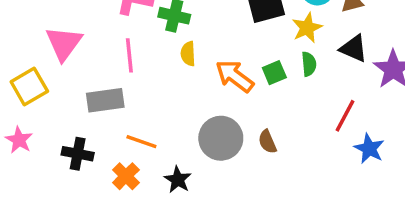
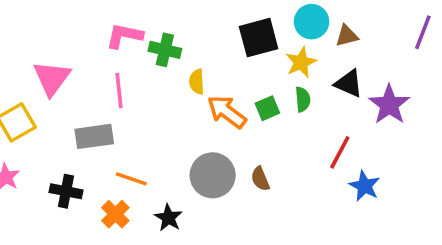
yellow semicircle: (188, 54) -> (197, 82), moved

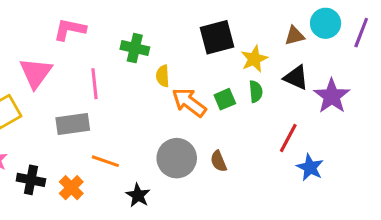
cyan circle: (312, 22) -> (326, 23), moved
pink L-shape: (124, 36) -> (70, 29), moved
black cross: (66, 191) -> (31, 180), moved
orange cross: (115, 214) -> (71, 188), moved

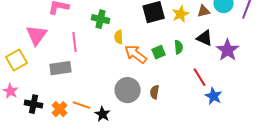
yellow star: (254, 59) -> (181, 14), moved
red line: (288, 138) -> (200, 77), turned -60
orange line: (105, 161) -> (82, 105), moved
brown semicircle: (219, 161) -> (155, 92), turned 32

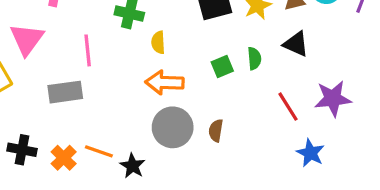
purple star: (228, 50) -> (333, 99), moved, turned 30
orange arrow: (136, 54) -> (165, 82), moved, turned -35
blue star: (214, 96) -> (310, 153), moved

